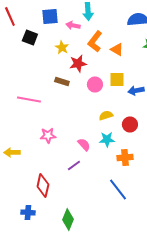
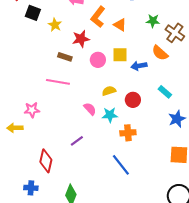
yellow star: (62, 47) -> (55, 25), moved
pink line: (29, 99) -> (58, 82), moved
pink star: (48, 135) -> (32, 110), moved
pink semicircle: (84, 144) -> (90, 109), moved

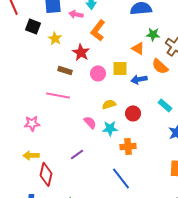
orange triangle: (120, 25) -> (138, 48), moved
red star: (81, 39) -> (81, 52), turned -30
yellow arrow: (15, 128) -> (31, 155), moved

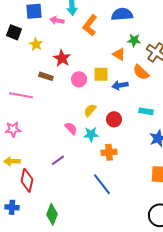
orange L-shape: (98, 30) -> (90, 25), moved
pink line: (58, 95) -> (21, 95), moved
yellow semicircle: (109, 104) -> (90, 110), turned -32
cyan rectangle: (165, 105) -> (146, 111), turned -32

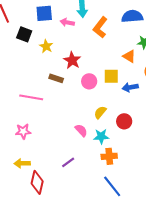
orange cross: (109, 152) -> (109, 156), moved

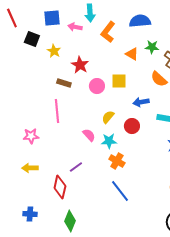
orange triangle: (129, 56) -> (132, 54), moved
blue arrow: (130, 87) -> (141, 102), moved
pink line: (31, 97) -> (57, 111), moved, turned 75
orange cross: (109, 156) -> (117, 161), turned 35
red diamond: (37, 182) -> (60, 187), moved

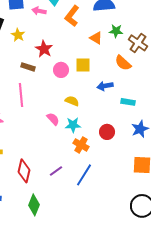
yellow semicircle: (108, 117) -> (72, 101), turned 72
red circle: (132, 126) -> (107, 132), moved
purple line: (76, 167) -> (56, 171), moved
blue line: (120, 191) -> (84, 175), turned 70

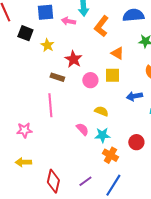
orange triangle: (96, 38) -> (117, 53), moved

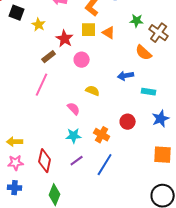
yellow square: (112, 75) -> (89, 30), moved
brown rectangle: (57, 77) -> (49, 57), turned -56
pink line: (50, 105) -> (42, 85), turned 30
pink star: (24, 130) -> (16, 163), moved
cyan star: (102, 135) -> (74, 136), moved

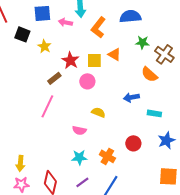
yellow square: (89, 30) -> (94, 60), moved
pink semicircle: (74, 109) -> (79, 130), turned 144
yellow arrow: (15, 142) -> (20, 163), turned -84

